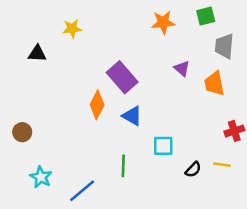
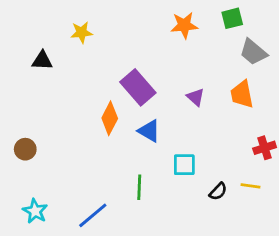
gray trapezoid: (224, 46) -> (253, 52), turned -55
purple triangle: (182, 69) -> (196, 97), moved
cyan star: (41, 177) -> (35, 211), moved

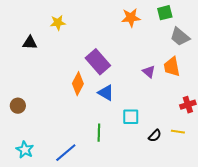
purple triangle: (196, 97) -> (149, 72), moved

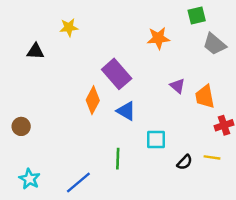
orange star: (131, 18) -> (158, 38), moved
orange trapezoid: (172, 67) -> (205, 97), moved

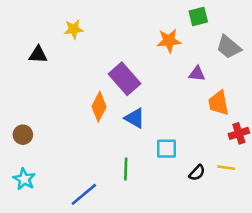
green square: (197, 15) -> (198, 17), moved
purple triangle: (177, 86) -> (197, 74), moved, turned -35
cyan star: (30, 179) -> (24, 179), moved

